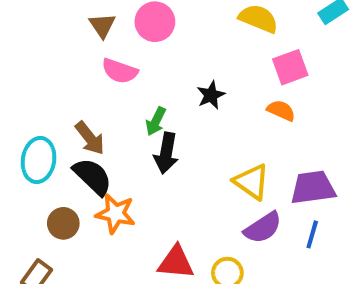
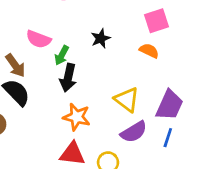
pink semicircle: (120, 71) -> (38, 39), moved
purple trapezoid: (313, 188) -> (169, 105), turned 120
orange star: (115, 214) -> (77, 117), moved

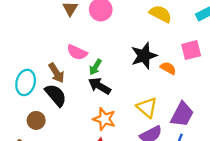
pink square: (157, 21) -> (191, 50), moved
black star: (101, 38) -> (144, 56), moved, size x1.6
black arrow: (68, 78) -> (99, 86), turned 105

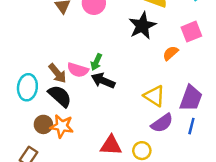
pink semicircle: (77, 52) -> (78, 70), moved
black star: (144, 56) -> (142, 26), moved
orange semicircle: (168, 68) -> (171, 53), turned -63
orange star: (104, 119) -> (62, 126), moved

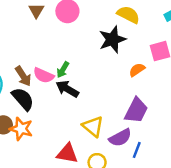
yellow triangle: (154, 96) -> (93, 126), moved
purple trapezoid: (191, 98) -> (136, 110), moved
blue line: (191, 126) -> (137, 150), moved

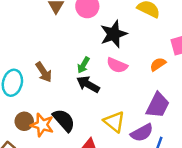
black star: (112, 39) -> (114, 34), moved
pink semicircle: (44, 75) -> (117, 65), moved
black semicircle: (23, 99) -> (64, 120), moved

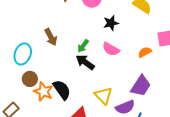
black star: (114, 34) -> (111, 23), size x0.7
brown arrow: (44, 72) -> (51, 37), moved
brown circle: (24, 121) -> (30, 79), moved

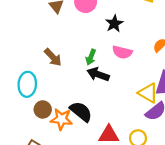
yellow triangle: (103, 96) -> (148, 93), moved

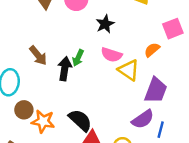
black arrow: (98, 74) -> (65, 69), moved, turned 75
yellow triangle: (148, 93) -> (129, 70), moved
black semicircle: (81, 112) -> (80, 120), moved

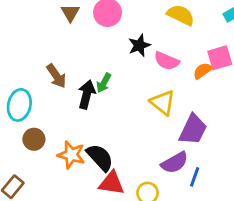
orange semicircle: (152, 50) -> (203, 71), moved
pink semicircle: (112, 55) -> (167, 61), moved
orange star: (43, 121) -> (71, 155), moved

